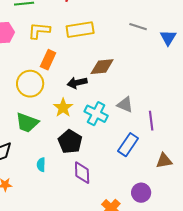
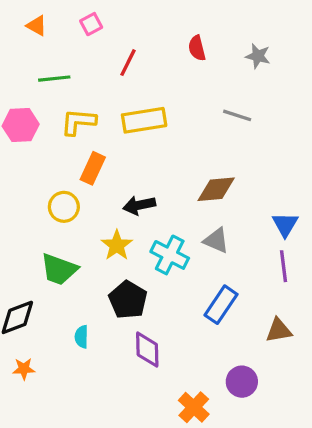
blue triangle: (168, 38) -> (285, 224), moved
brown diamond: (102, 67) -> (216, 189), moved
yellow circle: (30, 84) -> (64, 207), size x0.7
purple line: (151, 121) -> (284, 266), moved

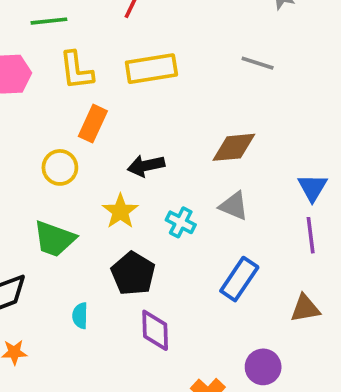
yellow L-shape: (78, 122) -> (76, 70), turned -102
cyan cross: (170, 255) -> (181, 222), size x0.7

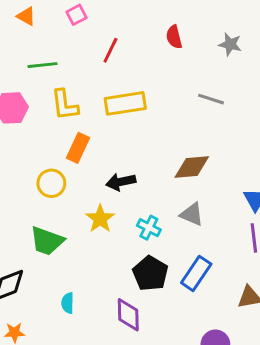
black pentagon: (133, 274) -> (150, 273), moved

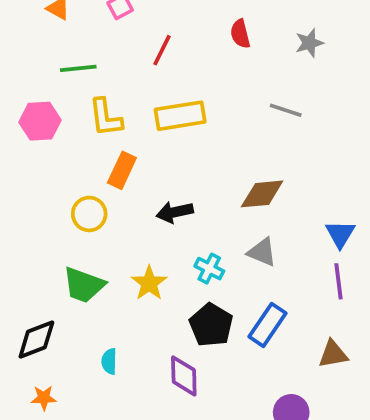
gray star: (230, 44) -> (309, 43), turned -30
yellow star: (100, 219) -> (149, 283), moved

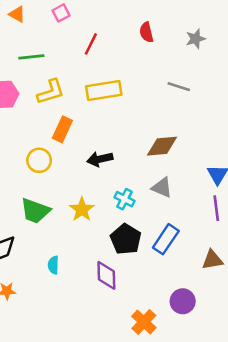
yellow L-shape: (106, 118) -> (51, 92), turned -100

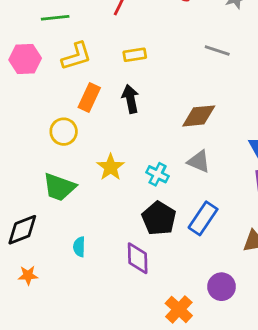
yellow rectangle: (104, 90) -> (135, 55), size x0.6
black arrow: (100, 159) -> (130, 99), moved, turned 90
yellow star: (82, 209) -> (111, 167), moved

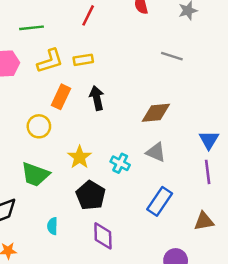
yellow rectangle: (135, 55) -> (83, 60), moved
black pentagon: (159, 218) -> (91, 195), moved

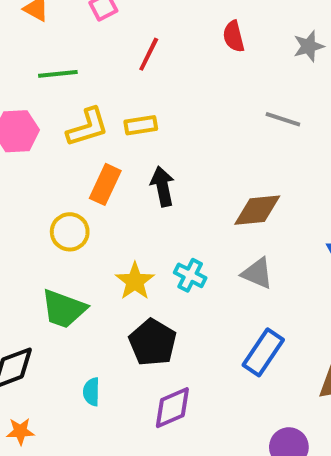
cyan cross: (120, 163) -> (190, 275), moved
purple diamond: (103, 236) -> (172, 408), turned 68

